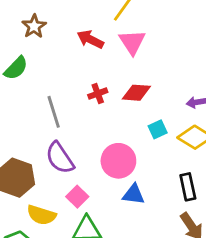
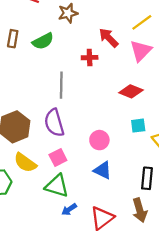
red cross: (98, 94) -> (90, 58), moved
pink circle: (118, 161) -> (99, 140), size x0.7

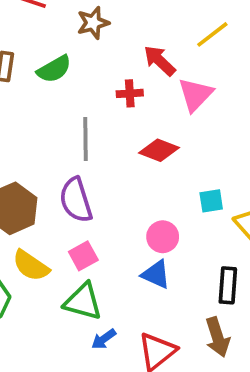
pink triangle: (141, 51) -> (196, 95), moved
red diamond: (131, 91) -> (159, 150), moved
pink circle: (99, 140) -> (163, 237), moved

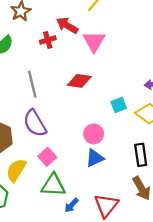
red cross: (130, 93) -> (48, 40), moved
yellow semicircle: (31, 266) -> (16, 170), turned 100
blue triangle: (156, 274) -> (95, 158), turned -36

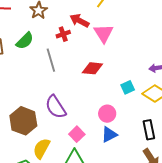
gray line: (32, 84) -> (51, 60), moved
pink square: (47, 157) -> (77, 134), moved

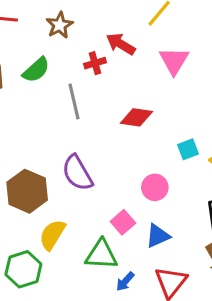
pink triangle: (104, 33) -> (174, 61), moved
pink square: (77, 134) -> (123, 222), moved
blue triangle: (109, 135) -> (158, 236), moved

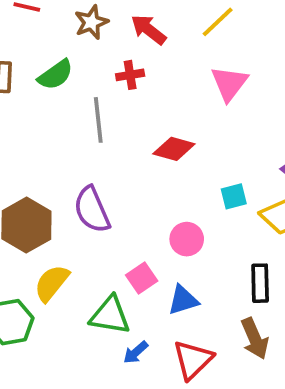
red arrow: (121, 44) -> (149, 30), moved

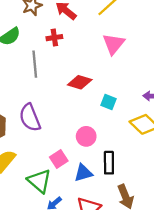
cyan square: (234, 196) -> (108, 102), moved, turned 35
black rectangle: (260, 283) -> (109, 163), moved
green triangle: (110, 315) -> (39, 181), turned 30

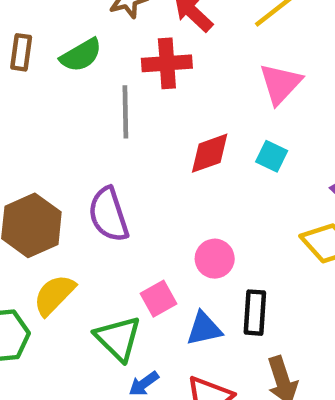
red cross: (54, 38) -> (167, 63), size x1.5
red diamond: (80, 82) -> (210, 153), turned -40
cyan square: (108, 102) -> (272, 156), moved

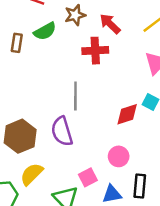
green semicircle: (81, 55) -> (45, 31), moved
gray line: (125, 112) -> (75, 96), moved
red diamond: (210, 153) -> (127, 114), moved

